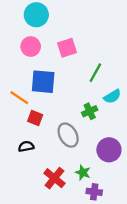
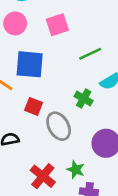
green line: (95, 73) -> (90, 54), turned 36
green cross: (90, 111) -> (84, 99), turned -35
red square: (35, 118) -> (34, 106), moved

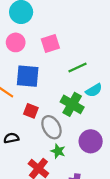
green cross: (84, 99) -> (72, 104), size x1.5
green star: (76, 170) -> (58, 151), moved

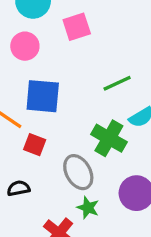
pink square: (50, 44) -> (77, 27), moved
red square: (31, 111) -> (35, 145), moved

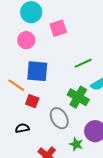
green star: (88, 208) -> (76, 144), moved

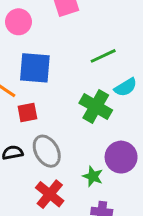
red square: (32, 101) -> (27, 112), turned -32
gray ellipse: (59, 118) -> (47, 151), moved

